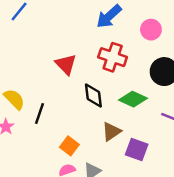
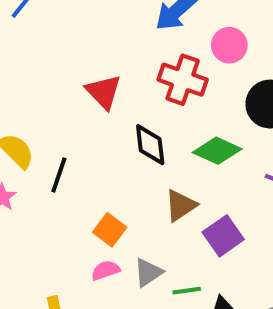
pink circle: (151, 30) -> (229, 45), moved
purple square: (137, 150) -> (223, 236), turned 35

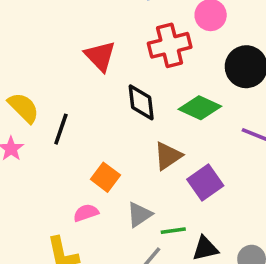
red cross: (183, 80) -> (170, 45), turned -33
pink semicircle: (106, 270) -> (86, 213), moved

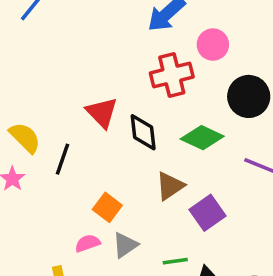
red triangle: (100, 56) -> (102, 113), moved
gray triangle: (139, 215) -> (125, 245), moved

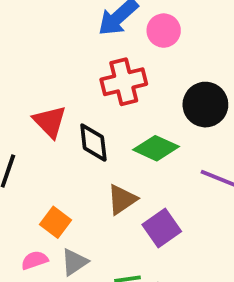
pink circle: (213, 45) -> (164, 31), moved

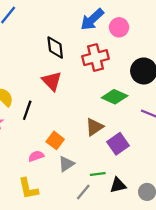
black diamond: (93, 143) -> (55, 47), moved
pink semicircle: (35, 260) -> (36, 156), moved

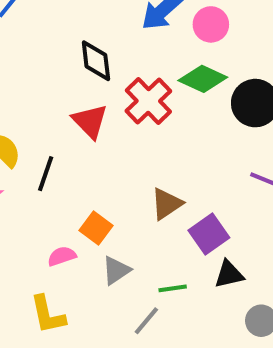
red cross: (95, 58) -> (148, 101), moved, turned -30
green diamond: (115, 97) -> (203, 79), moved
black triangle: (118, 185) -> (229, 274), moved

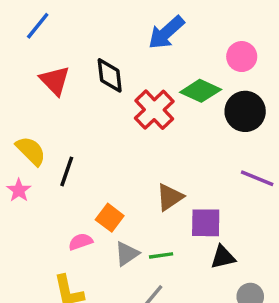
pink circle: (211, 24) -> (242, 57), moved
red triangle: (90, 121) -> (55, 81), moved
purple square: (209, 234) -> (206, 223), turned 36
green line: (173, 288) -> (161, 255), moved

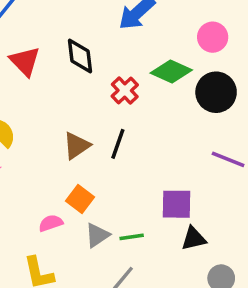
red cross: (154, 110) -> (125, 90), size x0.7
black line: (67, 171) -> (118, 144), moved
brown triangle: (170, 197) -> (77, 146), moved

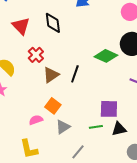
green diamond: (171, 72) -> (106, 56), moved
red cross: (125, 90) -> (36, 55), moved
green line: (132, 237) -> (96, 127), moved

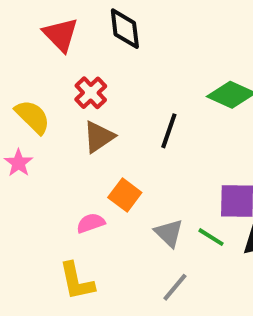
brown triangle: (51, 75) -> (99, 137), moved
gray triangle: (63, 127) -> (169, 233), moved, turned -42
green line: (96, 127) -> (211, 237), turned 40

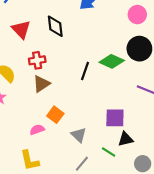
red cross: (91, 93) -> (37, 60), turned 35
black line: (169, 131) -> (85, 71), moved
green line: (211, 237) -> (109, 152), moved

